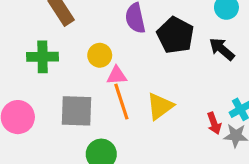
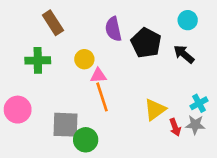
yellow triangle: (160, 106) -> (155, 110), moved
gray square: (77, 111) -> (65, 125), moved
red arrow: (214, 123) -> (175, 127), moved

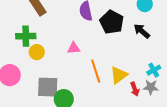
yellow circle: (84, 59) -> (37, 52), moved
orange line: (102, 97) -> (96, 71), moved

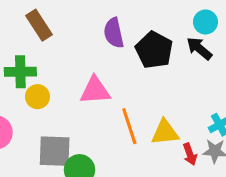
black arrow: (142, 31) -> (199, 48), moved
pink triangle: (74, 48) -> (95, 90), size x1.5
yellow triangle: (119, 75) -> (165, 132), turned 30

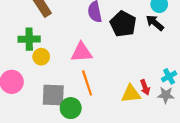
orange line: (129, 126) -> (87, 83), moved
yellow triangle: (165, 132) -> (131, 94), moved
red arrow: (190, 154) -> (145, 87), moved

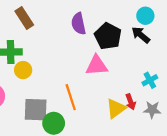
pink triangle: (82, 52) -> (97, 66), moved
cyan cross: (169, 76) -> (150, 80), moved
yellow triangle: (131, 94) -> (116, 109), turned -30

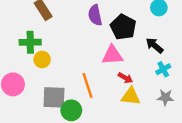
black arrow: (141, 35) -> (155, 45), moved
red arrow: (131, 102) -> (125, 78), moved, turned -40
yellow triangle: (116, 109) -> (131, 96), turned 42

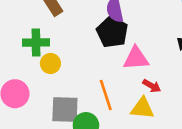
black pentagon: (123, 27) -> (112, 32), moved
yellow triangle: (131, 96) -> (142, 108), moved

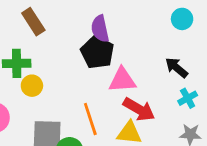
red arrow: (152, 86) -> (139, 109), size x1.6

